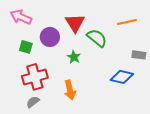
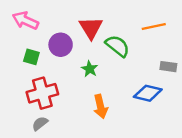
orange arrow: (70, 90) -> (101, 107), moved

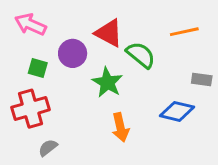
red triangle: (91, 28) -> (109, 33), turned -30
green star: (90, 69) -> (107, 82), size x1.5
red cross: (42, 93) -> (30, 109), moved

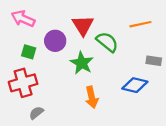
red triangle: (109, 33) -> (83, 25), turned 30

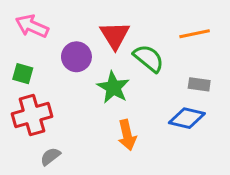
green square: (29, 52) -> (23, 74), moved
gray rectangle: (154, 61) -> (199, 84), moved

